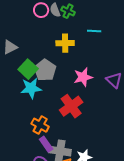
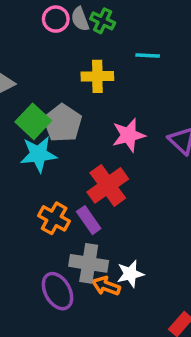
purple rectangle: (46, 144) -> (89, 220), moved

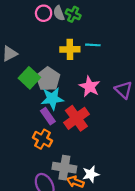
cyan line: (148, 55) -> (93, 45), moved
pink star: (129, 135) -> (90, 87), turned -30
cyan star: (38, 154) -> (52, 99), moved
purple rectangle: (89, 220) -> (48, 116), moved

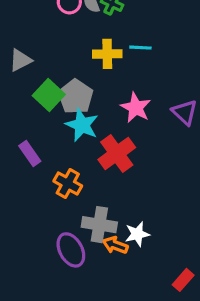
cyan star: (52, 99) -> (82, 125), turned 30
purple rectangle: (48, 116) -> (30, 153), moved

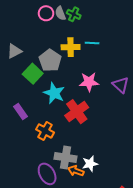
gray pentagon: (76, 97) -> (50, 60), moved
pink star: (136, 108) -> (89, 82), turned -30

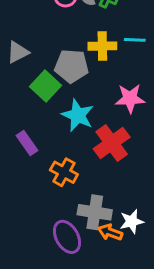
gray pentagon: (50, 60) -> (72, 66), turned -30

